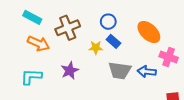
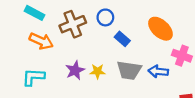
blue circle: (108, 22) -> (105, 17), moved
yellow star: (96, 48) -> (98, 71), moved

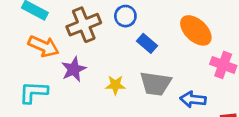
purple star: (75, 70) -> (74, 69), moved
blue arrow: (158, 71) -> (193, 99), moved

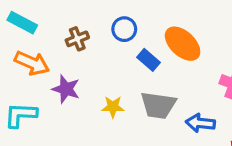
brown cross: (84, 25) -> (77, 39), size x0.6
orange ellipse: (196, 30) -> (183, 44), moved
purple star: (74, 69) -> (66, 89), turned -30

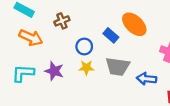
blue circle: (124, 29) -> (84, 47), moved
purple star: (66, 89) -> (54, 71), moved

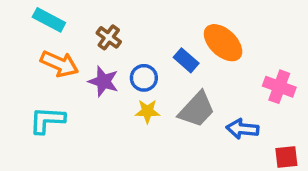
brown cross: (62, 21) -> (109, 37), turned -32
gray trapezoid: (118, 67) -> (197, 110), turned -55
purple star: (54, 71) -> (103, 81), moved

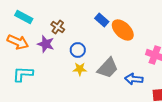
blue rectangle: (186, 60) -> (102, 20), moved
orange arrow: (59, 64) -> (18, 42), moved
purple star: (103, 81) -> (46, 44), moved

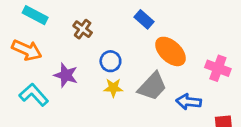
orange ellipse: (123, 30) -> (170, 51), moved
purple star: (46, 44) -> (66, 75), moved
cyan L-shape: (23, 74) -> (34, 95), turned 45

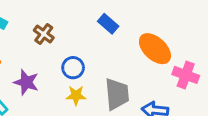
orange ellipse: (170, 51) -> (155, 49), moved
gray trapezoid: (152, 86) -> (117, 94), turned -48

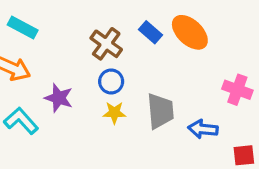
brown cross: (44, 34) -> (106, 44), moved, size x1.4
orange ellipse: (155, 49) -> (190, 32), moved

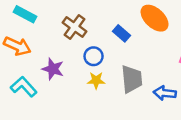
blue rectangle: (150, 32) -> (121, 33), moved
brown cross: (106, 44) -> (74, 27), moved

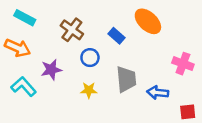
purple star: (53, 69) -> (51, 70), turned -30
yellow star: (96, 80) -> (89, 90), moved

